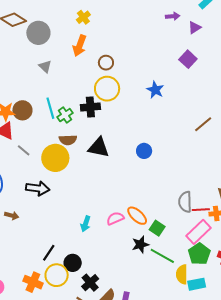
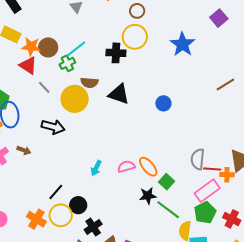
blue star: (155, 90) -> (182, 44), size x1.4
cyan line: (50, 108) -> (76, 49), turned 60
green cross: (65, 115) -> (67, 63), moved

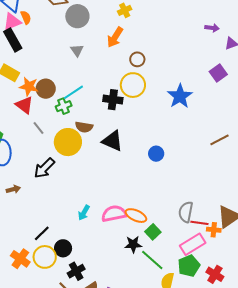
black arrow: (53, 127) -> (44, 168), turned 115
brown arrow: (24, 150) -> (13, 189), turned -40
pink semicircle: (126, 167) -> (114, 214), size x1.4
orange ellipse: (148, 167) -> (136, 216), turned -30

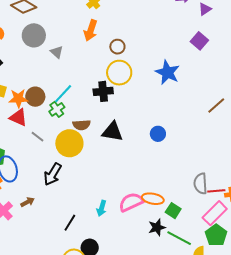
gray circle: (77, 16) -> (34, 35), moved
black line: (42, 233) -> (70, 223), moved

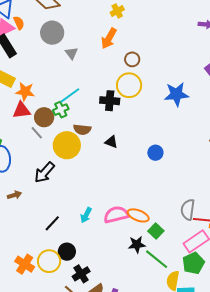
blue star: (167, 72) -> (176, 94), turned 30
brown circle: (35, 97) -> (44, 117), moved
red triangle: (18, 118) -> (22, 110), turned -42
black triangle: (112, 132) -> (111, 142), size x0.6

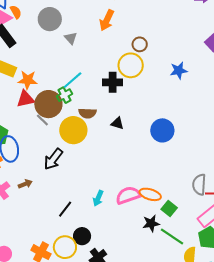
brown circle: (132, 59) -> (140, 44), moved
blue star: (176, 94) -> (179, 71), size x0.7
brown circle: (44, 117) -> (48, 104), size x1.4
blue circle: (155, 153) -> (162, 130), size x1.5

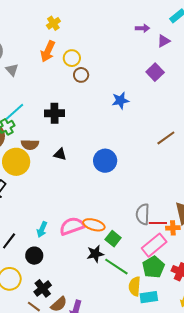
yellow circle: (131, 65) -> (72, 58), moved, size x0.7
black circle: (82, 236) -> (34, 256), moved

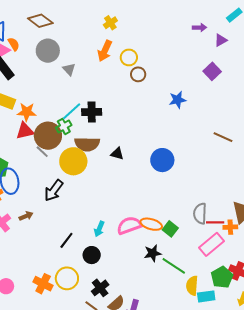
black cross: (55, 113) -> (92, 112), moved
brown line: (166, 138) -> (223, 137), turned 60
brown semicircle: (30, 145) -> (87, 144), size x1.4
green square: (113, 239) -> (170, 229), moved
green pentagon: (153, 267) -> (222, 277), moved

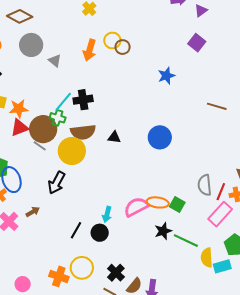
orange arrow: (105, 51) -> (90, 50), moved
brown circle: (138, 74) -> (123, 47), moved
green cross: (64, 126) -> (58, 118), turned -35
red line: (215, 222) -> (221, 192), turned -60
black circle: (92, 255) -> (100, 233), moved

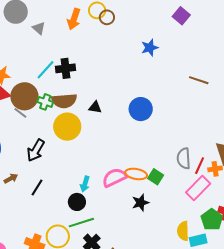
green cross: (58, 118) -> (45, 102), moved
yellow circle: (72, 151) -> (67, 127), moved
black line: (76, 230) -> (37, 187), moved
green line: (186, 241) -> (81, 223), moved, turned -45

